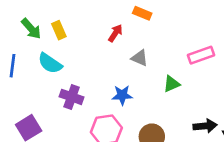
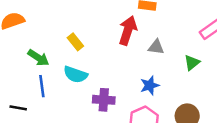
green arrow: (31, 29) -> (38, 58), moved
red arrow: (115, 33) -> (128, 30), size x1.6

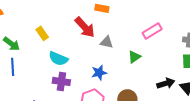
red arrow: (128, 30) -> (85, 27), turned 115
cyan semicircle: (76, 74) -> (58, 59), moved

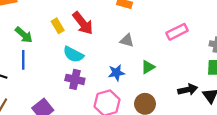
red arrow: (85, 27) -> (83, 23), moved
green triangle: (134, 57) -> (148, 67), moved

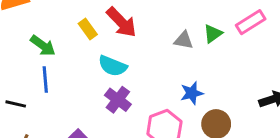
green triangle: (148, 67) -> (213, 34), moved
blue star: (116, 73) -> (192, 93), moved
purple cross: (75, 79) -> (118, 100), turned 30

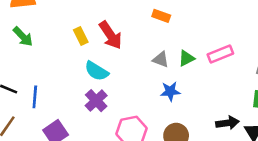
green arrow: (43, 46) -> (23, 37), moved
blue line: (45, 80) -> (35, 97), moved
blue star: (192, 93) -> (170, 91), moved

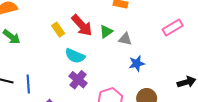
green triangle: (187, 58) -> (106, 32), moved

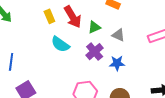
gray triangle: (125, 39) -> (118, 35), moved
purple cross: (78, 80) -> (95, 52), moved

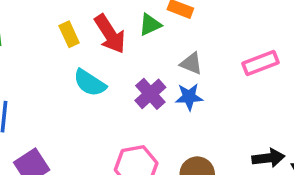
green triangle: (94, 27) -> (150, 25), moved
blue star: (117, 63) -> (189, 97), moved

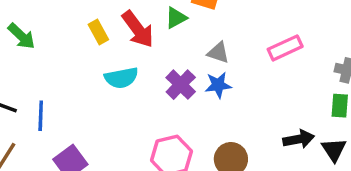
cyan semicircle: (90, 83) -> (121, 78), turned -40

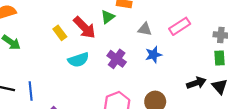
gray triangle: (218, 53) -> (145, 29), moved
blue star: (218, 85) -> (154, 55), moved

